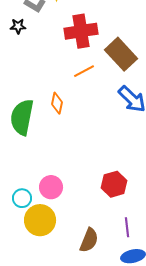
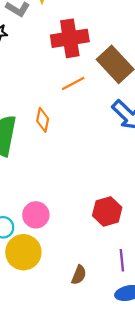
brown semicircle: (89, 240) -> (79, 275), size x0.7

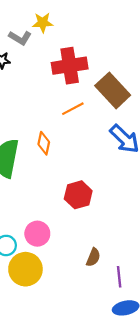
red hexagon: (107, 211) -> (78, 195), moved
brown semicircle: (79, 275) -> (93, 257), moved

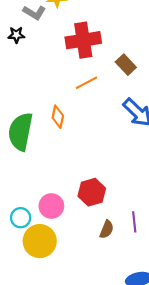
brown rectangle: (113, 90) -> (126, 65), size x0.6
red hexagon: (78, 195) -> (92, 192), moved
purple line: (119, 277) -> (134, 222), moved

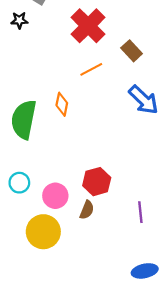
red cross: (83, 40) -> (88, 26), turned -36
cyan circle: (21, 218) -> (19, 183), moved
brown semicircle: (107, 229) -> (87, 210), moved

